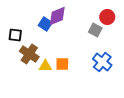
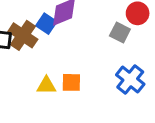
brown cross: (29, 54) -> (23, 35), moved

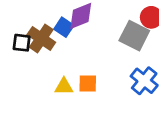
gray square: (120, 32) -> (134, 36), size x1.5

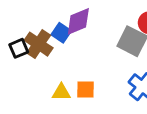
black square: (22, 43) -> (19, 48), turned -30

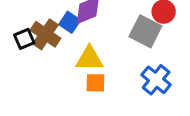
yellow triangle: (61, 92) -> (89, 59), moved, size x1.4

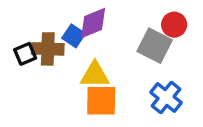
brown cross: (45, 34) -> (48, 49), turned -32
orange square: (95, 83) -> (101, 101), size x1.5

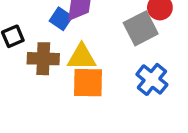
gray square: (155, 46) -> (141, 28), turned 36
brown cross: (48, 49) -> (43, 59), moved

